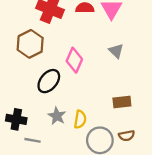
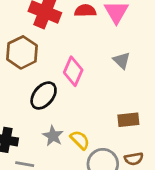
yellow semicircle: (80, 119) -> (80, 140), turned -54

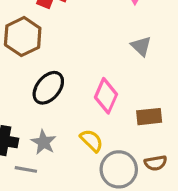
pink diamond: (73, 71) -> (106, 96), moved
gray star: (53, 136) -> (44, 142), moved

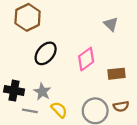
pink diamond: (106, 96) -> (86, 59), turned 30
yellow semicircle: (92, 141) -> (59, 110), moved

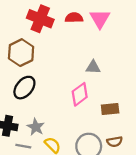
gray triangle: (111, 24) -> (93, 67), moved, turned -42
black ellipse: (46, 53) -> (24, 88), moved

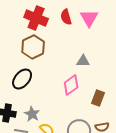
red semicircle: (74, 18) -> (66, 17), turned -105
brown hexagon: (21, 53) -> (33, 47), moved
brown rectangle: (110, 109) -> (98, 98), turned -63

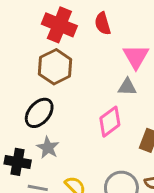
pink triangle: (89, 18) -> (136, 57), moved
gray star: (32, 114) -> (48, 148), moved

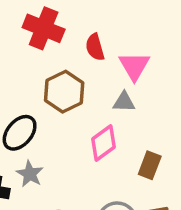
red semicircle: (103, 23) -> (95, 47), moved
brown hexagon: (55, 67) -> (64, 92), moved

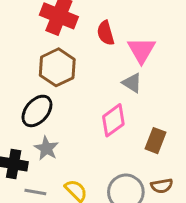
brown hexagon: (64, 92) -> (57, 67), moved
gray triangle: (124, 102) -> (132, 83), turned 30

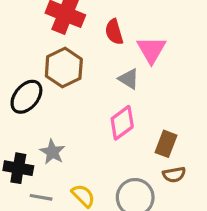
gray triangle: (132, 83) -> (129, 79), moved
black ellipse: (37, 111) -> (26, 97), moved
brown semicircle: (162, 186) -> (174, 175), moved

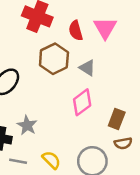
pink triangle: (151, 50) -> (105, 28), moved
brown hexagon: (64, 68) -> (54, 59), moved

